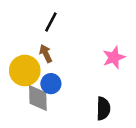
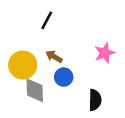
brown arrow: (46, 53) -> (54, 57), moved, turned -35
blue circle: (51, 84) -> (64, 77), moved

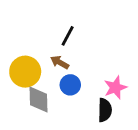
black line: (47, 20) -> (68, 36), moved
pink star: (105, 53) -> (115, 88), moved

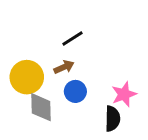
black line: (68, 36) -> (73, 39), turned 30
brown arrow: (60, 62) -> (64, 67), turned 126

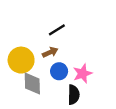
pink star: (124, 94) -> (83, 73), moved
black semicircle: (113, 119) -> (74, 95), moved

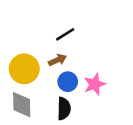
gray diamond: (32, 84) -> (22, 105), moved
black semicircle: (74, 95) -> (64, 109), moved

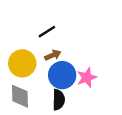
black line: (65, 34) -> (47, 32), moved
blue circle: (68, 82) -> (62, 75), size x1.5

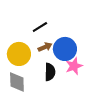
blue circle: (62, 75) -> (65, 49), moved
black semicircle: (59, 100) -> (50, 72), moved

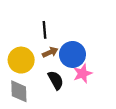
black line: (40, 27) -> (45, 30), turned -63
black semicircle: (50, 72) -> (56, 80), turned -30

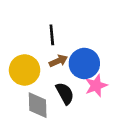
gray diamond: (19, 91) -> (38, 105), moved

